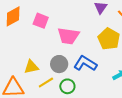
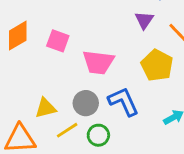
blue L-shape: (85, 63) -> (123, 101), turned 35

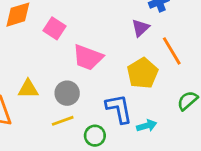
blue L-shape: (123, 101) -> (119, 109), moved
yellow line: (67, 130) -> (63, 121), moved
green circle: (98, 135) -> (95, 136), moved

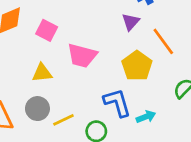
yellow triangle: (28, 89) -> (42, 73), moved
gray circle: (67, 93) -> (37, 109), moved

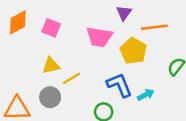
orange line: (163, 41) -> (154, 27), turned -55
pink trapezoid: (82, 56) -> (99, 37), moved
yellow line: (63, 120) -> (71, 78), moved

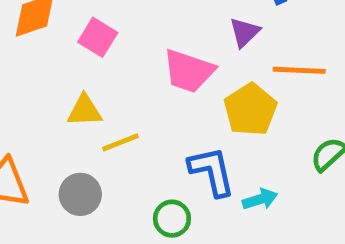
gray circle: (50, 97) -> (80, 194), moved

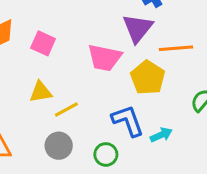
purple triangle: (245, 32) -> (138, 28), size x1.5
gray circle: (80, 194) -> (59, 146), moved

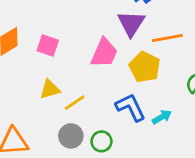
pink trapezoid: (105, 58) -> (104, 53), turned -72
green circle: (106, 154) -> (101, 141), moved

